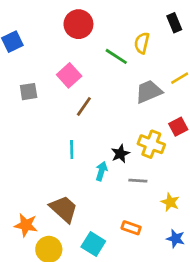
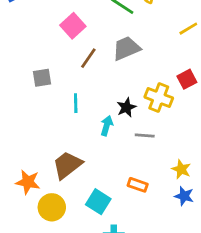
gray square: (29, 92) -> (42, 78), moved
gray trapezoid: (149, 92) -> (126, 48), moved
yellow star: (170, 202) -> (181, 169), moved
brown trapezoid: (64, 209) -> (67, 165), turned -80

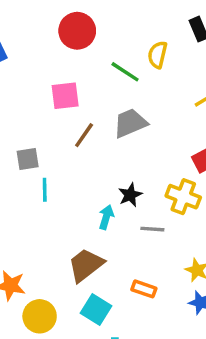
pink square: (73, 26) -> (65, 96), turned 35
yellow cross: (159, 98) -> (183, 197), moved
cyan line: (76, 103) -> (45, 190), moved
brown trapezoid: (67, 165) -> (86, 265), moved

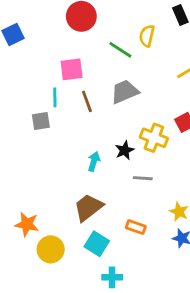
brown line: (84, 135) -> (87, 101), turned -55
cyan line: (45, 190) -> (55, 97), moved
yellow cross: (183, 197) -> (154, 138), moved
cyan arrow: (106, 217) -> (94, 161), moved

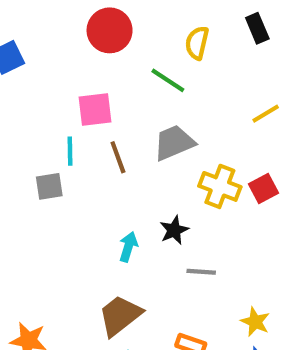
yellow semicircle: (147, 36) -> (197, 43), moved
yellow cross: (154, 138) -> (220, 186), moved

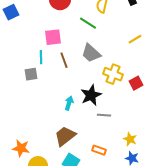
gray trapezoid: (174, 143) -> (91, 53), turned -115
red square: (264, 189) -> (136, 83), moved
black star: (174, 230) -> (91, 95), size x1.5

